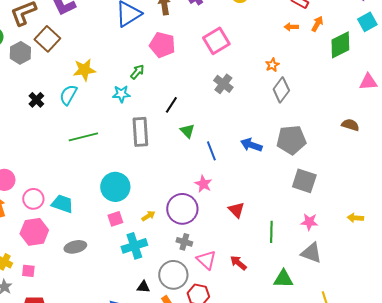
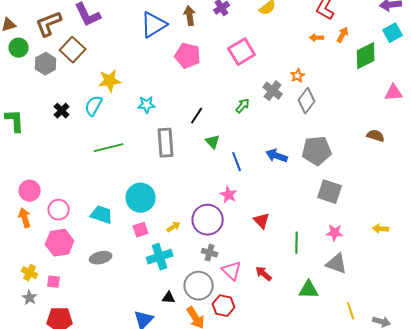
green arrow: (137, 72) -> (243, 106), moved
gray cross: (223, 84) -> (273, 91), moved
cyan trapezoid: (62, 204) -> (102, 215), moved

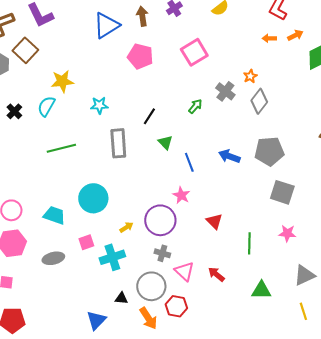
orange arrow: (343, 35) -> (295, 35), turned 35
pink square: (141, 230) -> (86, 242), moved
gray triangle: (337, 264) -> (304, 275), moved, turned -45

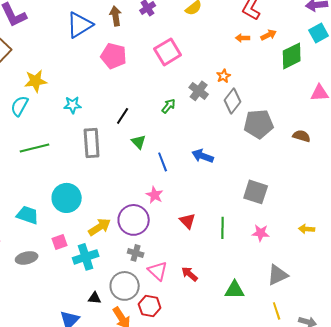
gray pentagon: (269, 151) -> (259, 124), moved
yellow arrow: (126, 227) -> (100, 227), size x1.6
green line: (249, 243) -> (223, 228), moved

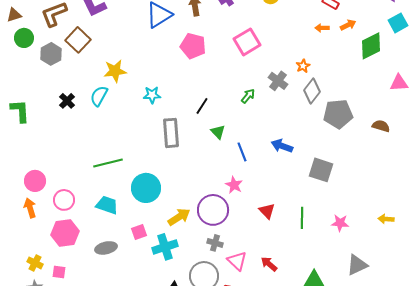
green line: (35, 148) -> (108, 163), moved
gray square: (256, 192) -> (321, 170), moved

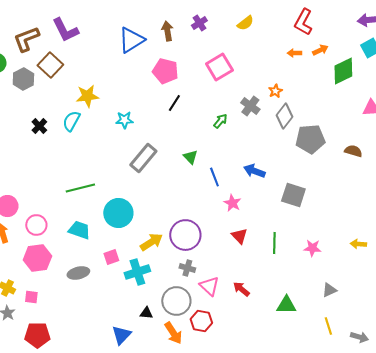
black line: (202, 106) -> (174, 103), moved
gray rectangle: (171, 133) -> (143, 158), turned 44
pink star: (234, 185) -> (232, 203), moved
gray triangle: (357, 265) -> (329, 290), size x0.7

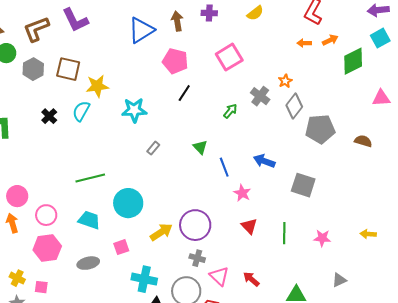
purple cross: (199, 23) -> (209, 13), turned 35
brown square: (50, 65) -> (68, 69), moved, turned -30
cyan star: (124, 120) -> (134, 110), size x1.4
gray rectangle: (143, 158) -> (153, 148), size x0.5
cyan cross: (137, 272) -> (144, 279), moved, turned 30

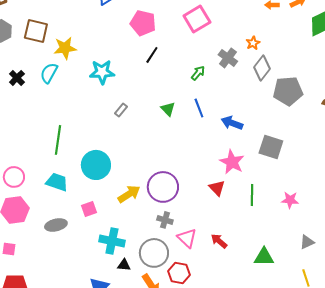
blue line: (224, 167) -> (199, 108), moved
green line: (90, 178) -> (58, 140), turned -68
pink star: (242, 193) -> (232, 162), moved, size x1.4

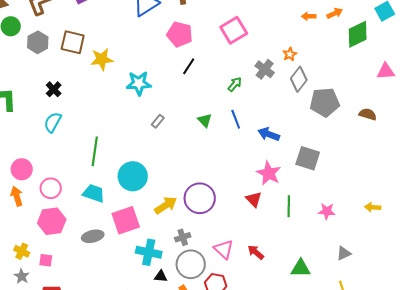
cyan semicircle: (49, 73) -> (53, 122), moved
pink square: (89, 209) -> (126, 220), size x1.8
gray cross: (165, 220) -> (183, 237), moved, turned -35

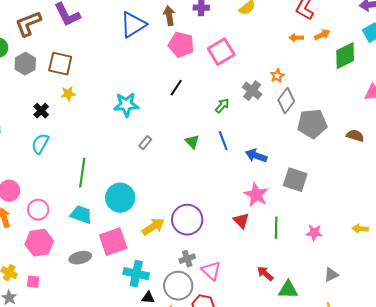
pink pentagon: (180, 34) -> (181, 45), moved
yellow star: (102, 59) -> (68, 94), moved, size x0.7
gray cross: (183, 237) -> (187, 259), moved
red arrow: (256, 252) -> (265, 274), moved

